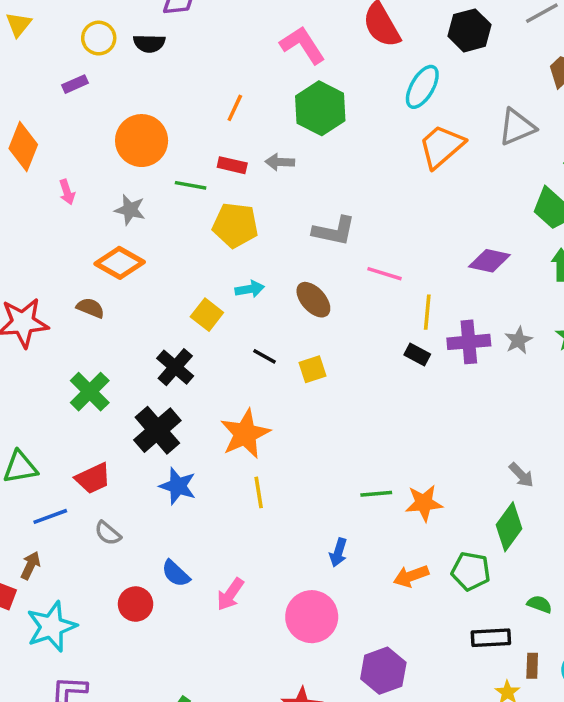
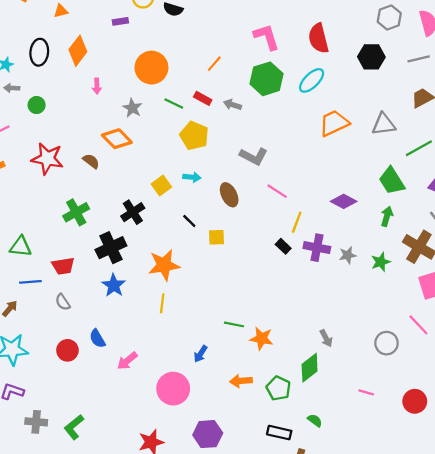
cyan ellipse: (422, 87) -> (312, 80), moved

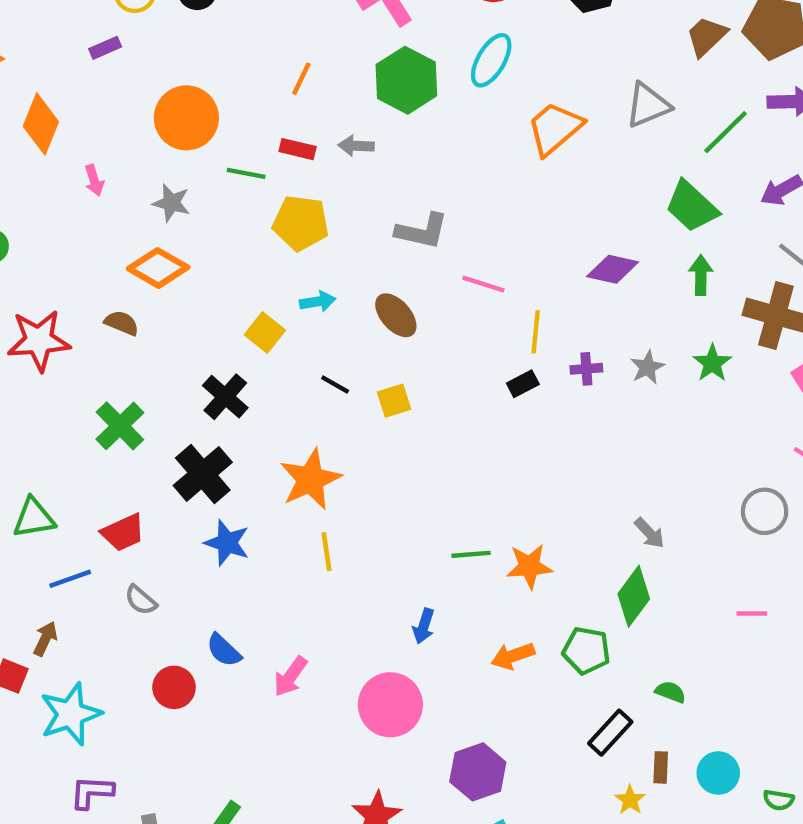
black rectangle: (283, 246) -> (523, 384), turned -56
purple cross: (317, 248) -> (586, 369), size x0.6
black rectangle: (279, 433) -> (610, 733), turned -45

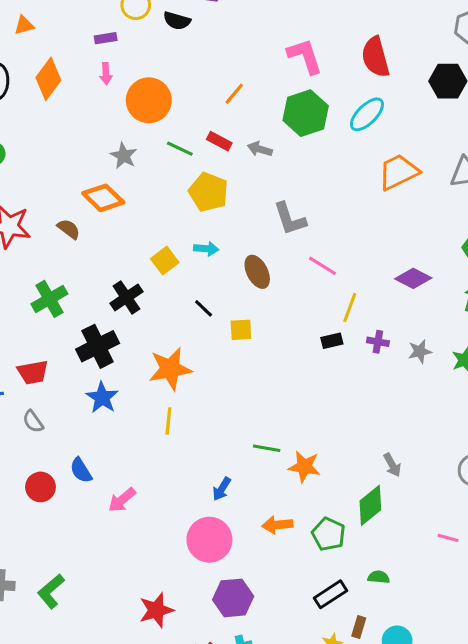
pink arrow: (94, 180) -> (106, 74), moved
gray L-shape: (422, 231) -> (290, 219), turned 45
green semicircle: (670, 692) -> (379, 577), turned -30
pink circle: (390, 705) -> (209, 540), moved

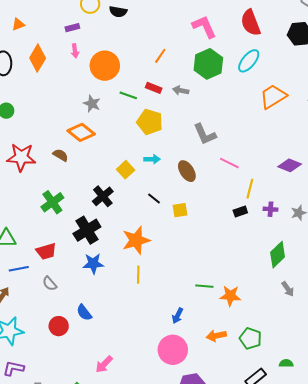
blue star: (102, 398) -> (93, 263), turned -30
pink arrow: (122, 500) -> (104, 364), moved
green diamond: (370, 505) -> (278, 255), moved

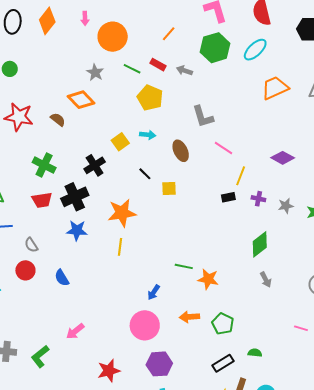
green cross: (52, 202) -> (44, 165), turned -35
red trapezoid: (46, 251) -> (42, 200), moved
red circle: (59, 326) -> (25, 270), moved

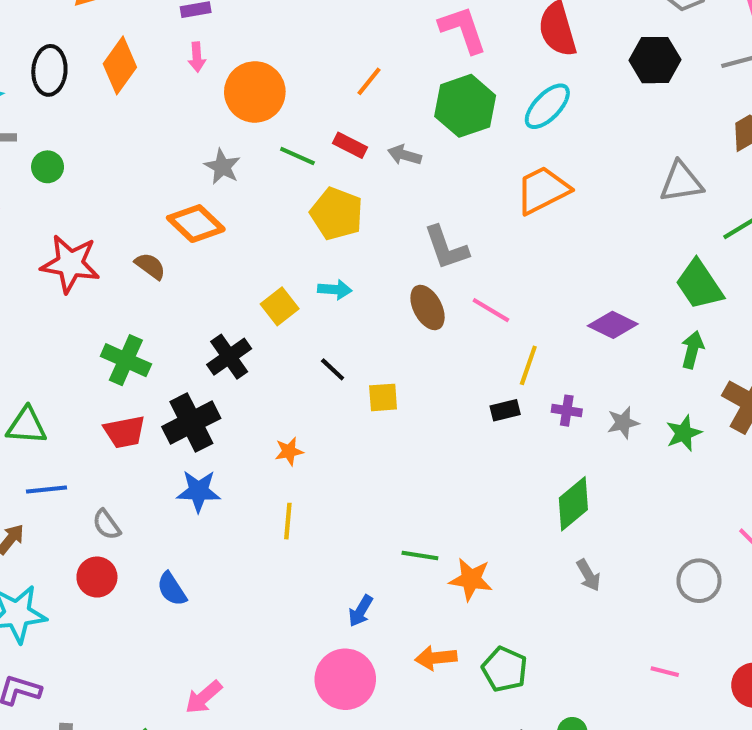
orange trapezoid: (275, 88) -> (543, 190), moved
brown ellipse: (181, 151) -> (428, 308), moved
orange star: (122, 213) -> (289, 451), size x0.5

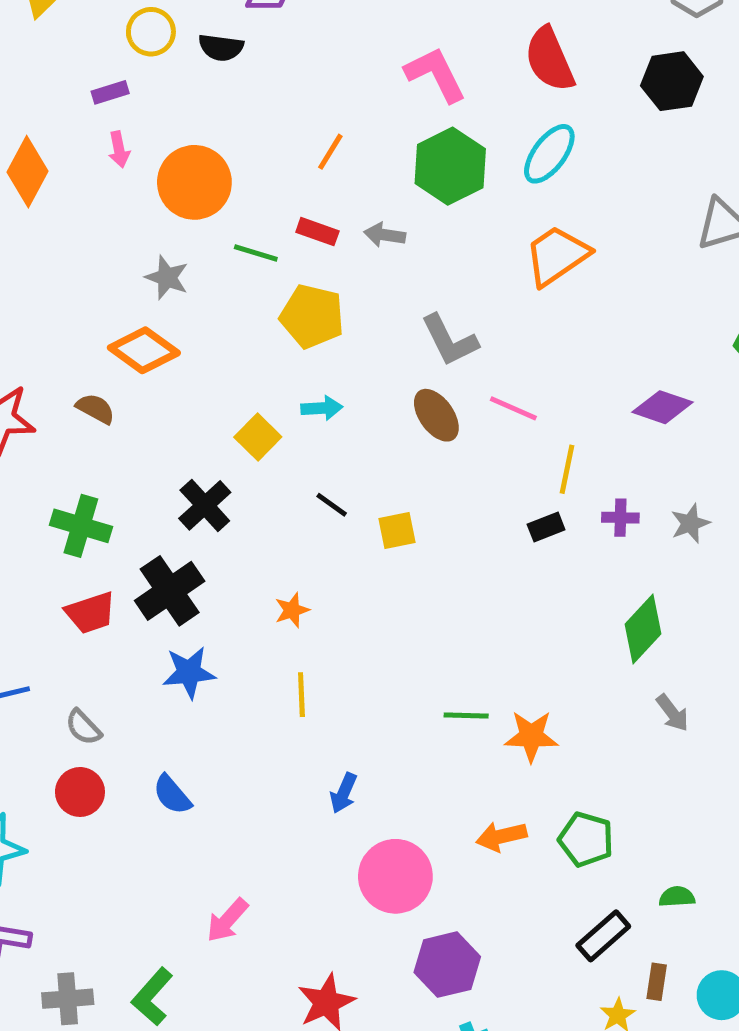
blue arrow: (361, 611) -> (344, 793), moved

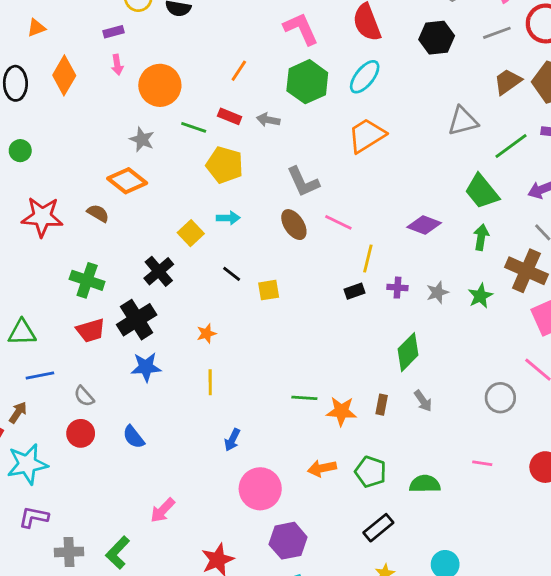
green semicircle: (677, 897) -> (425, 484), moved, size x1.5
brown rectangle: (657, 982) -> (382, 405), moved

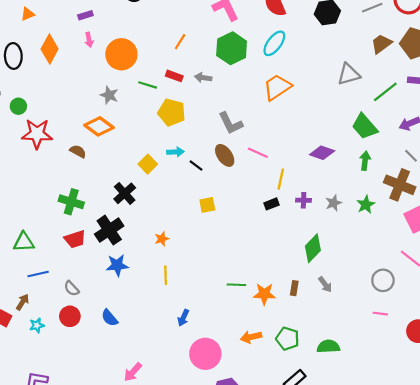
red star: (42, 217) -> (37, 134), moved
black line: (232, 274) -> (196, 166), moved
pink line: (482, 463) -> (380, 314), moved
cyan star: (27, 464) -> (37, 325), moved, size x0.5

